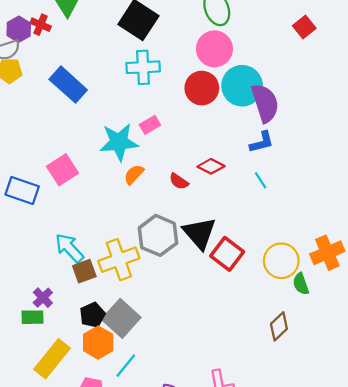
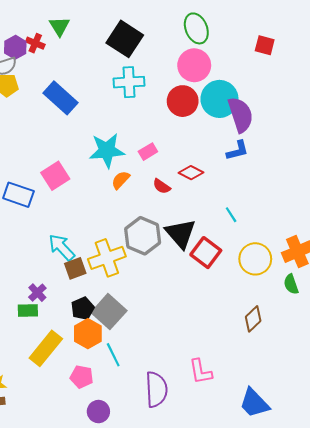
red square: (304, 27) -> (265, 45), moved, turned -36
pink rectangle: (150, 125) -> (148, 152), moved
cyan line: (261, 180) -> (231, 215), moved
green semicircle: (301, 284) -> (291, 284), moved
cyan line: (126, 366) -> (113, 355), turned -65

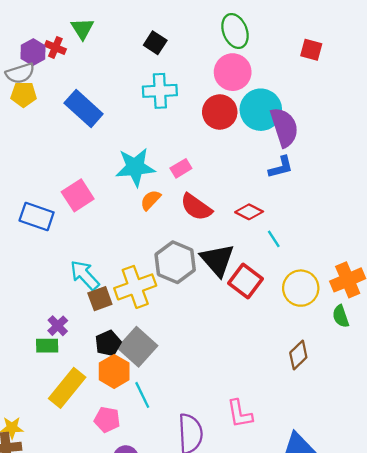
black square: (125, 39) -> (155, 43), size x0.6
red diamond: (191, 173) -> (249, 212), moved
red semicircle: (162, 186) -> (196, 207), size x1.6

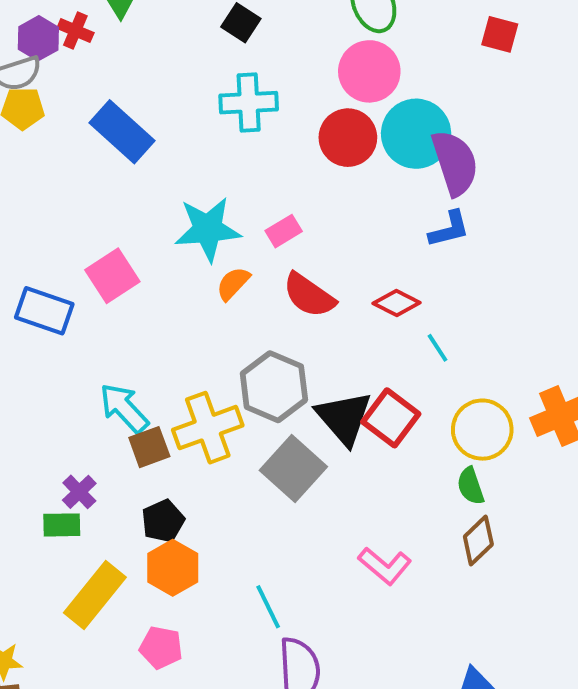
black triangle: (217, 260) -> (344, 418), moved
green semicircle: (341, 316) -> (471, 486), moved
gray square: (138, 347) -> (293, 468), moved
cyan line: (142, 395) -> (268, 607), moved
pink L-shape: (240, 414) -> (385, 566), moved, turned -40

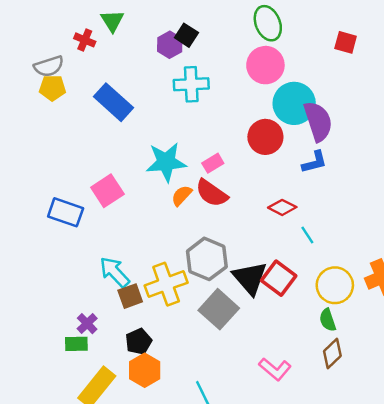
purple hexagon: (38, 38) -> (170, 45), moved
red circle: (348, 138) -> (265, 137), moved
red semicircle: (309, 295) -> (212, 193), moved

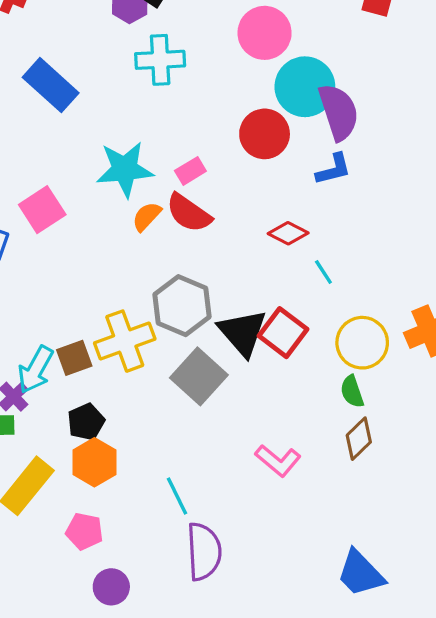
cyan arrow: (115, 272) -> (35, 370), moved, turned -108

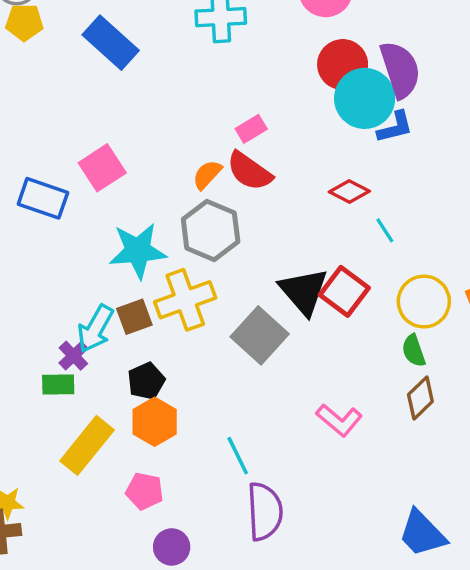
cyan circle: (305, 87) -> (365, 98), moved
red circle: (265, 134) -> (343, 65), moved
cyan star: (125, 169) -> (138, 251), moved
gray hexagon: (182, 306) -> (211, 230), moved

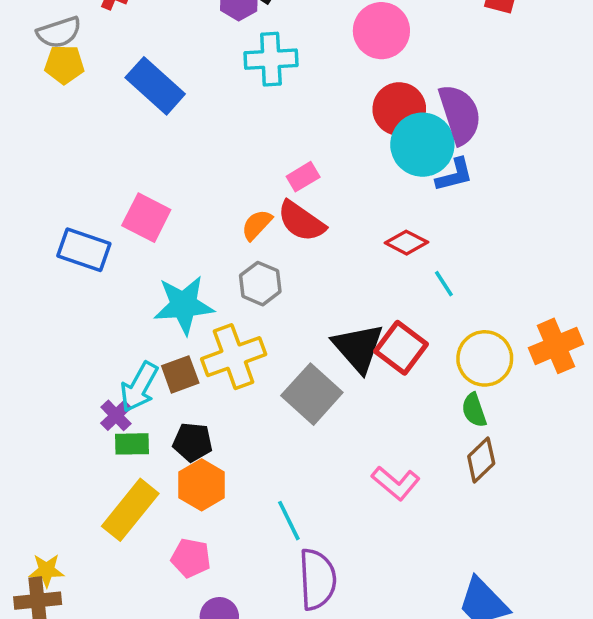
pink square: (102, 168) -> (146, 218), turned -30
gray hexagon: (211, 230) -> (260, 284), size x0.7
black pentagon: (146, 381) -> (193, 442), turned 30
green rectangle: (58, 384) -> (132, 444), moved

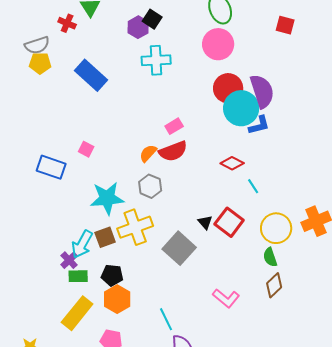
pink square: (146, 218) -> (86, 149), size x0.6
red semicircle: (301, 221) -> (173, 151), turned -56
black triangle: (358, 348) -> (205, 222), size x0.5

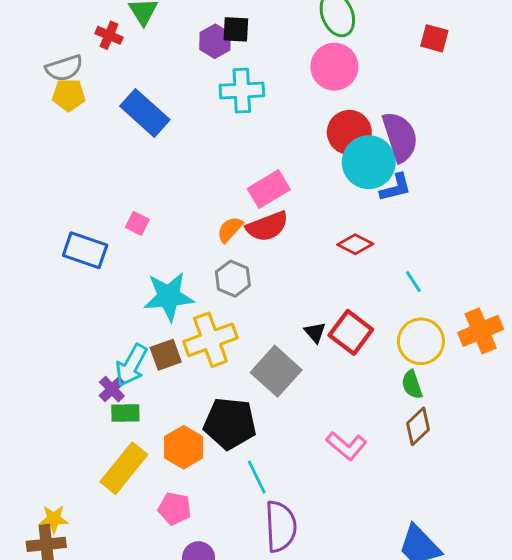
black square: (152, 19) -> (236, 29), turned -30
pink rectangle: (174, 126) -> (269, 189), size x1.5
cyan line: (253, 186) -> (413, 282), moved
black pentagon: (112, 275) -> (230, 423), moved, size x1.6

